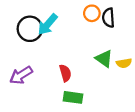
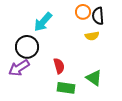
black circle: (30, 29) -> (27, 47), moved
green triangle: (104, 59) -> (94, 78), moved
yellow semicircle: (124, 63) -> (92, 36), moved

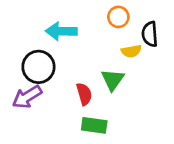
black semicircle: (98, 16) -> (150, 34), moved
cyan arrow: (43, 22) -> (61, 31), turned 50
green triangle: (94, 78) -> (113, 80), moved, turned 30

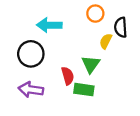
yellow semicircle: (131, 51) -> (106, 41), turned 126
purple arrow: (27, 97) -> (31, 90), moved, turned 40
green rectangle: (94, 125) -> (84, 90), moved

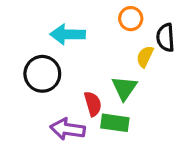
purple arrow: (31, 90) -> (68, 129), moved

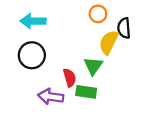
cyan arrow: (68, 34) -> (33, 21), moved
yellow semicircle: (145, 56) -> (109, 42), size x1.5

